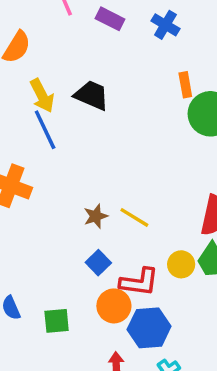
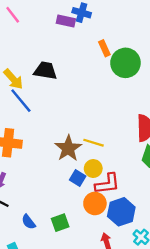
purple rectangle: (110, 19) -> (66, 21), moved
brown star: (96, 216) -> (68, 148), size x1.6
yellow circle: (181, 264) -> (93, 169), moved

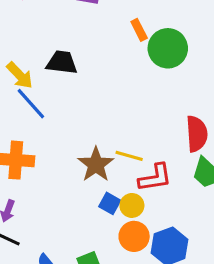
yellow circle: (93, 169) -> (132, 205), moved
red L-shape: (107, 184) -> (155, 178), moved

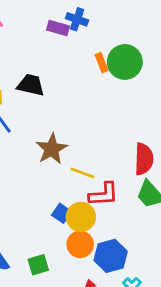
green circle: (168, 48) -> (125, 62), moved
brown star: (96, 165) -> (52, 149), moved
yellow circle: (132, 205) -> (81, 217), size x1.4

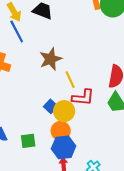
yellow line: (82, 173) -> (70, 80), turned 36
blue hexagon: (111, 256) -> (64, 147), moved

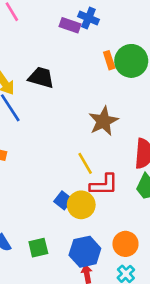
brown star: (51, 59) -> (103, 121), moved
orange circle: (61, 131) -> (125, 244), moved

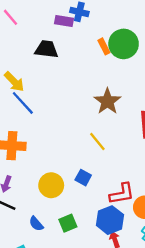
black trapezoid: (41, 78) -> (46, 49), moved
red L-shape: (104, 185) -> (122, 194), moved
yellow circle: (81, 205) -> (51, 185), moved

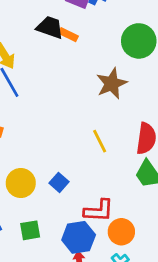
orange rectangle: (104, 46) -> (68, 35), moved, turned -49
brown star: (107, 101) -> (112, 84), moved
yellow line: (97, 142) -> (100, 141), moved

